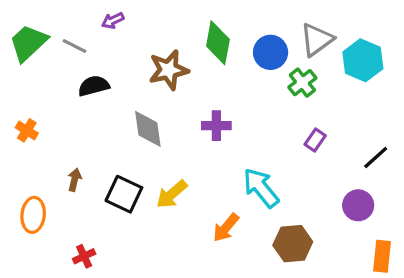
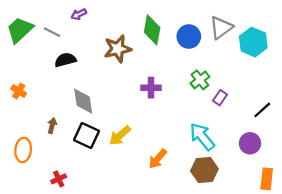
green cross: (302, 83) -> (200, 80), moved
gray diamond: (148, 129) -> (83, 101), moved
cyan arrow: (261, 188) -> (202, 137), moved

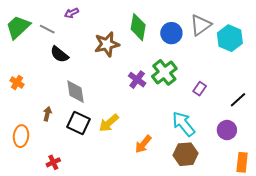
black semicircle: (65, 60) -> (59, 54), turned -126
green cross: (200, 80) -> (164, 72), moved, size x1.4
purple cross: (151, 88) -> (137, 80), turned 36

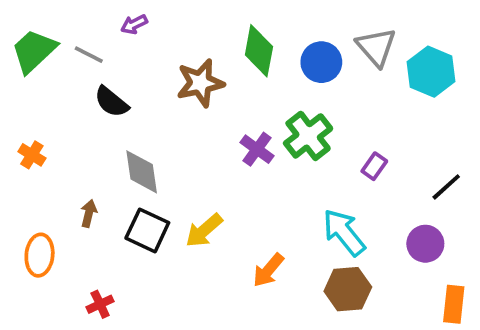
gray triangle: (201, 25) -> (376, 47), turned -35

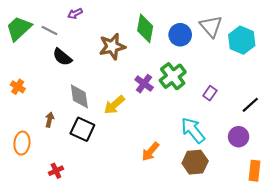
yellow arrow: (204, 230) -> (114, 105), moved

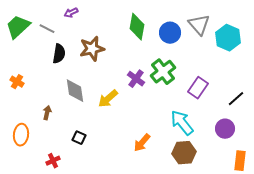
brown star: (112, 46) -> (92, 49), moved
black semicircle: (62, 57) -> (59, 54), turned -120
purple rectangle: (210, 93) -> (198, 88), size x1.5
black square: (82, 129) -> (79, 138), moved, size x0.6

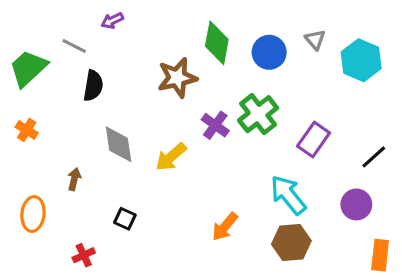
gray triangle: (199, 25) -> (315, 40), size x0.6
green trapezoid: (18, 27) -> (28, 68), moved
brown star: (92, 49) -> (177, 78), moved

